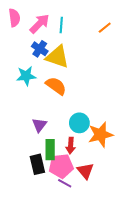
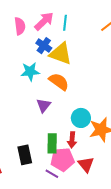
pink semicircle: (14, 18) -> (20, 26), moved
purple triangle: (39, 125) -> (44, 105), moved
black rectangle: (37, 164) -> (25, 155), moved
purple line: (65, 183) -> (52, 174), moved

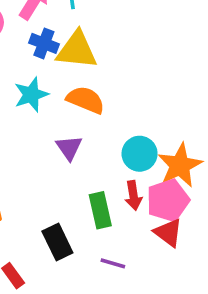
pink pentagon: (63, 159) -> (168, 200), moved

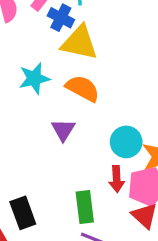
blue cross: (44, 43) -> (61, 18), moved
green rectangle: (100, 210) -> (85, 207), moved
black rectangle: (57, 242) -> (23, 213), moved

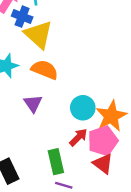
yellow triangle: (79, 43) -> (39, 35), turned 36
red arrow: (117, 179) -> (78, 137), turned -126

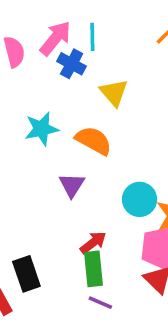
yellow triangle: (39, 35) -> (114, 93), moved, size x0.7
red arrow: (78, 137) -> (93, 242), moved

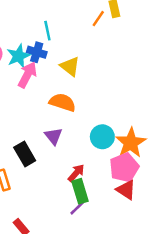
pink arrow: (55, 38) -> (27, 75), moved
cyan star: (42, 129) -> (18, 56), moved
black rectangle: (26, 274) -> (25, 154), moved
purple line: (100, 303) -> (77, 208), moved, turned -56

